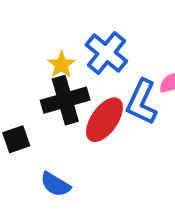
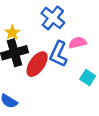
blue cross: (106, 53) -> (53, 18), moved

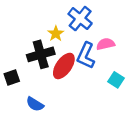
yellow star: (12, 33) -> (56, 34), moved

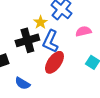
blue L-shape: (86, 56) -> (50, 41), moved
red ellipse: (64, 66) -> (54, 62), moved

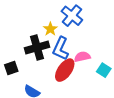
pink semicircle: (83, 31) -> (82, 57), moved

